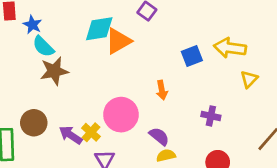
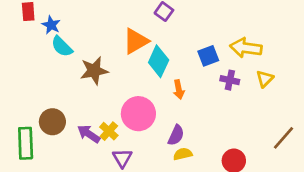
cyan diamond: (99, 29) -> (159, 61), moved, turned -56
brown star: (54, 71) -> (94, 71), moved
purple cross: (211, 116) -> (230, 80), moved
purple semicircle: (159, 136) -> (176, 135), turned 75

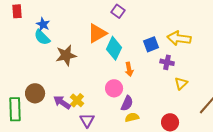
blue star: (51, 25) -> (43, 24), moved
yellow triangle: (265, 79) -> (181, 83), moved
pink circle: (138, 114) -> (114, 88), moved, size x0.7

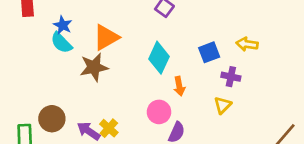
orange triangle: (97, 33) -> (106, 37), moved
yellow arrow: (179, 38) -> (247, 44), size x0.7
yellow triangle: (181, 83) -> (223, 105), moved

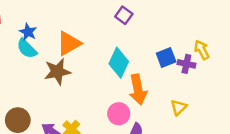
yellow arrow: (247, 44) -> (202, 50), turned 54
purple cross: (231, 77) -> (186, 64), moved
orange arrow: (179, 86) -> (138, 89), size x1.6

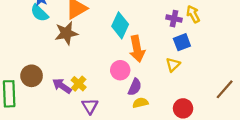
blue square: (166, 58) -> (182, 42), moved
purple cross: (186, 64) -> (174, 19), moved

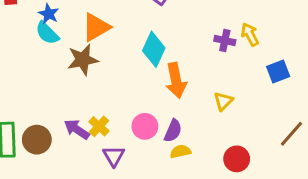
blue square: (182, 42) -> (278, 72), moved
pink circle: (120, 70) -> (145, 126), moved
brown circle: (32, 76) -> (37, 140), moved

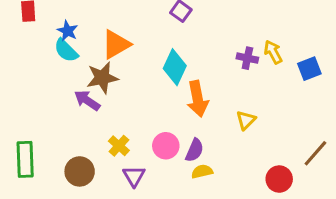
blue square: (278, 72) -> (309, 69), moved
purple arrow: (77, 129) -> (87, 100), moved
brown circle: (37, 140) -> (80, 171), moved
red circle: (237, 159) -> (279, 179), moved

